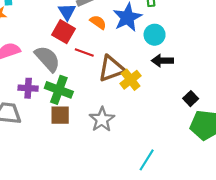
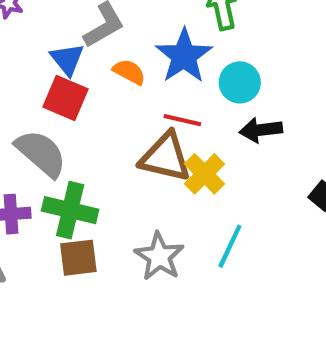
red line: (84, 52) -> (182, 120), moved
brown triangle: (111, 69) -> (165, 157), turned 40
cyan line: (147, 160) -> (230, 246), moved

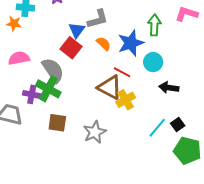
black arrow: (261, 130) -> (169, 88), moved
green cross: (70, 210) -> (48, 89), moved
cyan line: (230, 246) -> (157, 128), moved

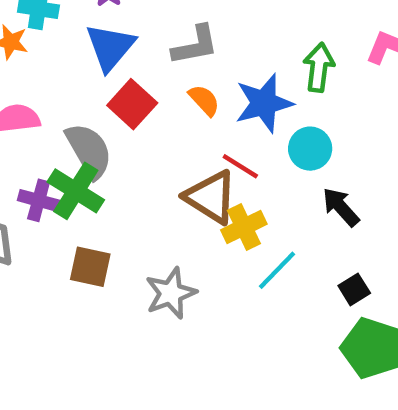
blue triangle: (77, 30) -> (110, 47), moved, size x1.4
black arrow: (169, 88) -> (341, 207), turned 36
cyan line: (157, 128) -> (277, 270), moved

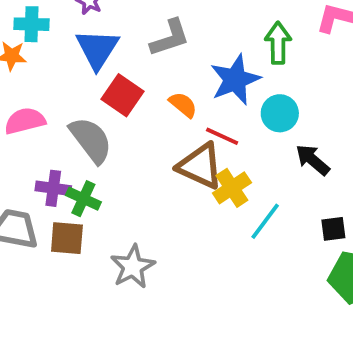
orange semicircle: (204, 100) -> (183, 105), moved
green cross: (76, 191) -> (83, 199), moved, size x0.7
brown square: (90, 267) -> (67, 238), moved
black square: (354, 289) -> (333, 229), turned 32
gray star: (171, 293) -> (133, 267), moved

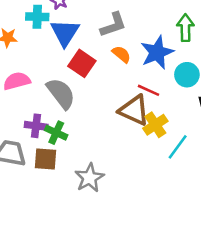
cyan cross: (32, 24) -> (37, 17), moved
orange semicircle: (183, 105) -> (121, 54), moved

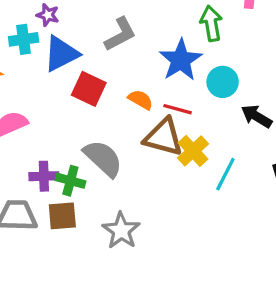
blue triangle: (65, 33) -> (61, 54), turned 40
orange semicircle: (121, 54) -> (141, 100), moved
gray semicircle: (61, 93) -> (103, 158), moved

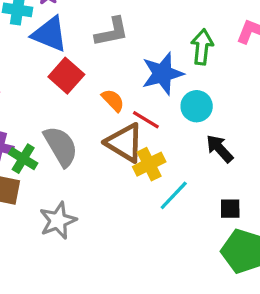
blue triangle: (61, 54) -> (50, 34), turned 33

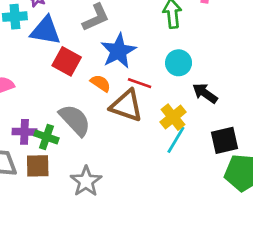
blue star: (162, 74) -> (118, 51), moved
orange semicircle: (113, 100) -> (101, 83), moved
yellow cross: (149, 164) -> (173, 117), moved
black square: (230, 209) -> (224, 140), size x1.5

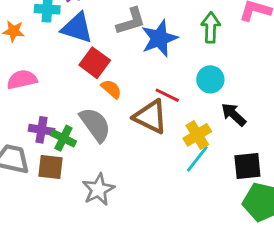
blue star: (118, 51) -> (159, 38), moved
orange semicircle: (101, 83) -> (111, 89), moved

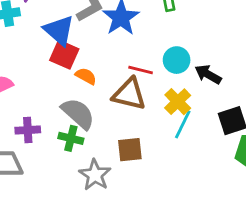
blue triangle: (77, 28) -> (59, 30), moved, turned 36
cyan circle: (210, 79) -> (177, 60), moved
green cross: (63, 138) -> (71, 138), moved
brown square: (50, 167) -> (130, 150), moved

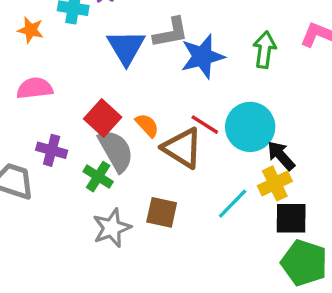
red square: (64, 55) -> (103, 118), moved
cyan circle: (177, 60) -> (250, 127), size x1.5
orange semicircle: (86, 76) -> (147, 125), moved
yellow cross: (178, 102) -> (275, 183), moved

